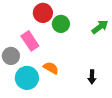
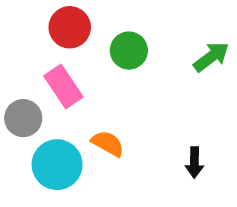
red circle: (43, 13) -> (70, 27), moved

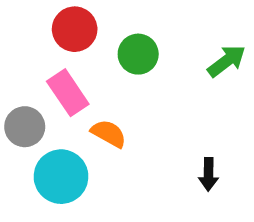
orange semicircle: (108, 143) -> (109, 134), moved

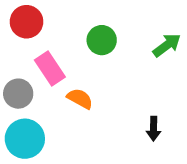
red circle: (75, 29) -> (27, 22), moved
cyan circle: (61, 177) -> (25, 139), moved

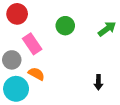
orange semicircle: (80, 99) -> (36, 74), moved

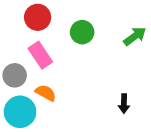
red circle: (17, 14) -> (38, 17), moved

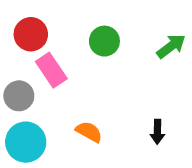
red circle: (38, 17) -> (31, 34), moved
orange semicircle: (46, 93) -> (89, 132), moved

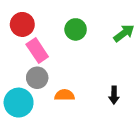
gray circle: (19, 96) -> (37, 78), moved
orange semicircle: (89, 132) -> (64, 95), turned -30

